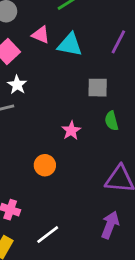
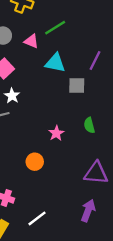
pink triangle: (41, 35) -> (31, 41), moved
gray square: (98, 88) -> (77, 86), moved

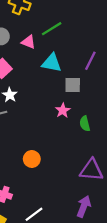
pink star: (56, 133) -> (63, 110), moved

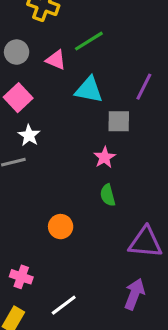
green semicircle: (85, 124) -> (108, 195), moved

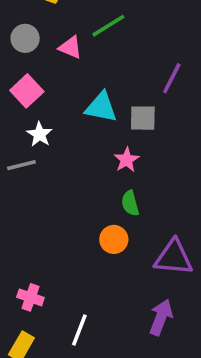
cyan triangle: (89, 90) -> (101, 107), moved
orange circle: (61, 227) -> (114, 239), moved
white line: (64, 305) -> (79, 330), turned -32

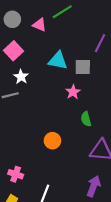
green semicircle: (130, 203) -> (86, 119), moved
orange circle: (114, 239) -> (52, 141), moved

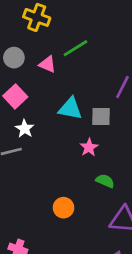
green semicircle: (86, 119) -> (105, 181), turned 128

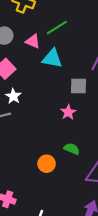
cyan triangle: (70, 109) -> (52, 58), moved
green semicircle: (105, 181) -> (72, 149), moved

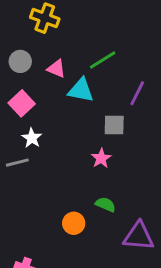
green line: (57, 28) -> (103, 60), moved

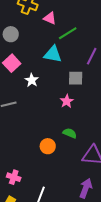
pink triangle: (56, 69) -> (50, 18), moved
white star: (32, 138) -> (32, 80), moved

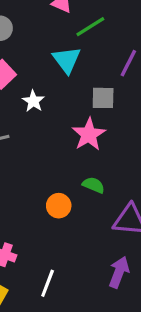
cyan triangle: (53, 54) -> (67, 60), turned 42
pink star: (67, 101) -> (89, 134), size x1.5

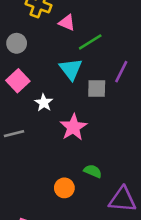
gray square: (103, 98) -> (97, 88), moved
pink star: (89, 134) -> (73, 127), moved

